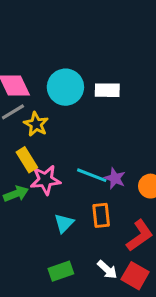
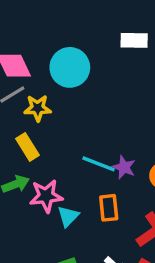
white rectangle: (107, 90) -> (134, 40), moved
yellow star: (36, 124) -> (38, 108), turned -30
pink star: (45, 180) -> (46, 196), moved

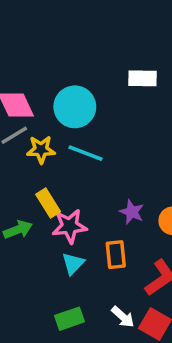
yellow rectangle: (28, 147) -> (48, 203), moved
cyan line: (99, 164) -> (86, 153), moved
pink star: (46, 196) -> (69, 226), moved

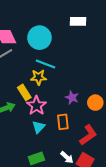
yellow star: (41, 150) -> (38, 77), moved
pink star: (69, 226) -> (36, 106), turned -30

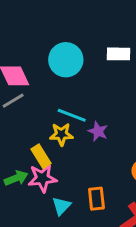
cyan circle: (39, 38) -> (66, 60), moved
purple star: (72, 97) -> (98, 131), moved
pink star: (36, 106) -> (42, 178), moved, turned 30

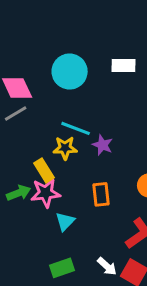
orange rectangle: (96, 199) -> (101, 194), moved

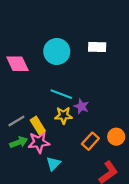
gray line: (16, 113) -> (16, 121), moved
yellow star: (65, 148) -> (63, 115), moved
orange rectangle: (101, 194) -> (90, 141), moved, turned 48

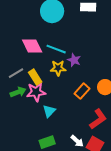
pink diamond: (18, 64) -> (32, 46), moved

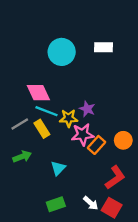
cyan line: (56, 49) -> (47, 111), moved
green arrow: (18, 92) -> (22, 157), moved
pink star: (36, 92) -> (83, 134), moved

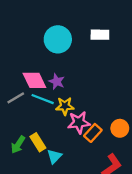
purple star: (87, 109) -> (57, 81), moved
gray line: (20, 124) -> (16, 98), moved
yellow rectangle: (42, 129) -> (38, 142), moved
green arrow: (22, 157) -> (18, 145), turned 144

